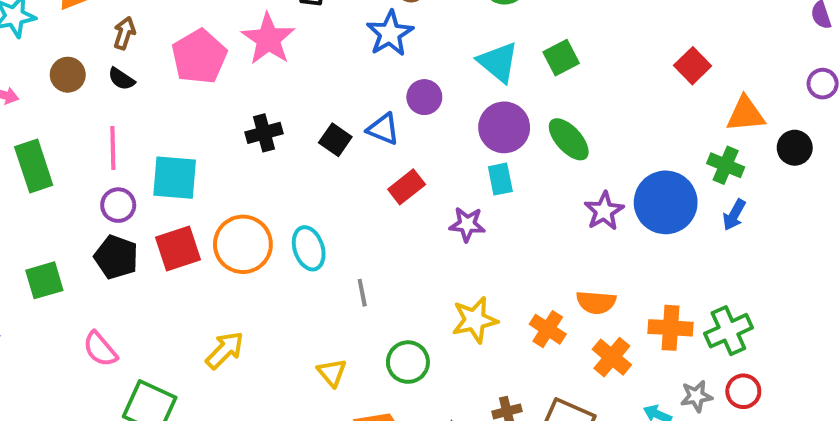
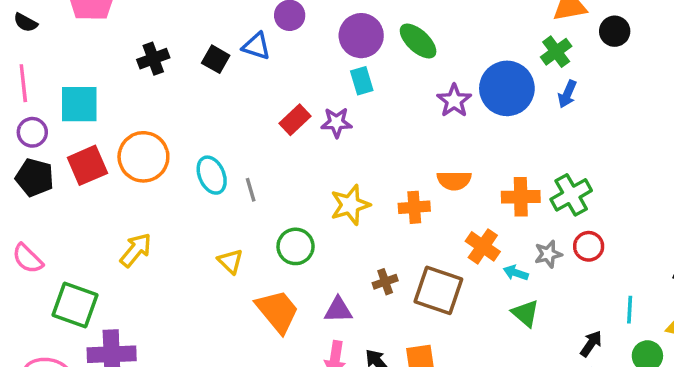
green cross: (726, 165) -> (556, 52), turned 36
red rectangle: (407, 187) -> (295, 120), moved
cyan ellipse: (309, 248) -> (212, 175), moved
orange cross: (548, 329) -> (414, 207), turned -32
orange cross: (612, 357) -> (483, 246), moved

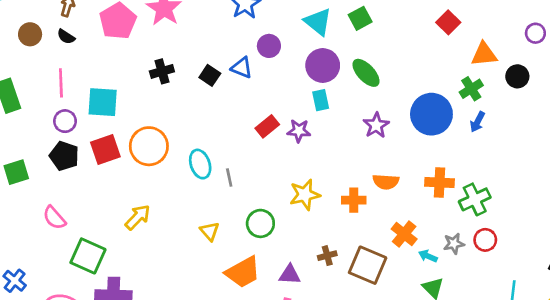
purple star: (454, 101) -> (376, 125), moved
orange cross: (521, 197) -> (439, 182), moved
orange trapezoid: (277, 311) -> (243, 272), turned 96

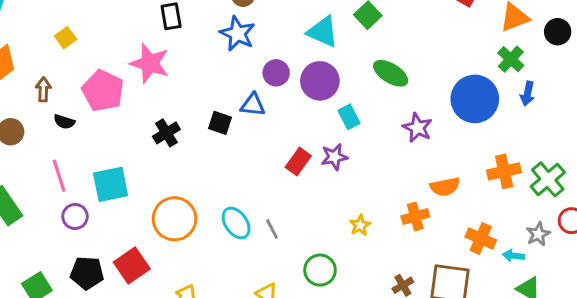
black semicircle: (66, 37) -> (64, 122), moved
purple circle: (323, 65) -> (320, 81), moved
red square: (105, 150) -> (132, 266), moved
black pentagon: (64, 156) -> (87, 273), moved
yellow star: (305, 195) -> (360, 225), size x0.6

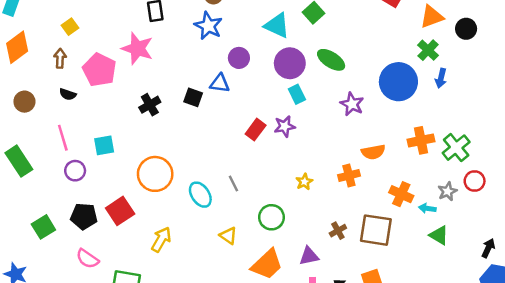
purple circle: (320, 81) -> (290, 63), moved
brown arrow: (43, 89) -> (60, 58), moved
cyan square: (111, 184) -> (104, 145), size x0.7
cyan ellipse: (236, 223) -> (200, 195), moved

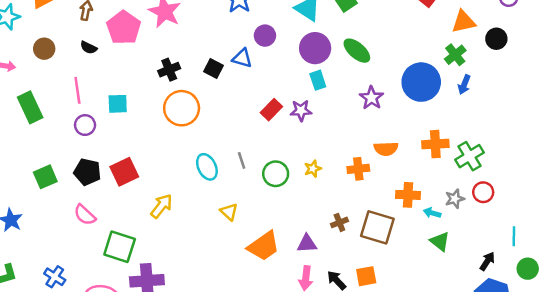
orange circle: (155, 174) -> (182, 108), moved
orange cross: (401, 194) -> (408, 195), turned -30
green circle: (272, 217) -> (276, 174), moved

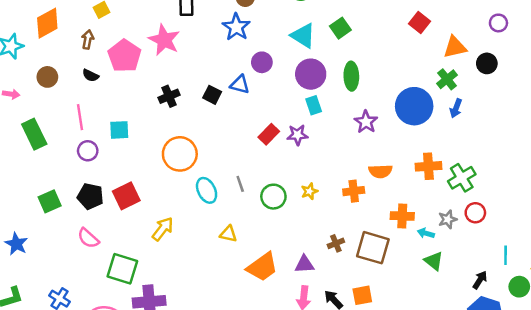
green ellipse: (357, 51) -> (351, 76), turned 48
orange circle: (182, 108) -> (180, 154), moved
yellow triangle: (229, 212) -> (228, 234), turned -30

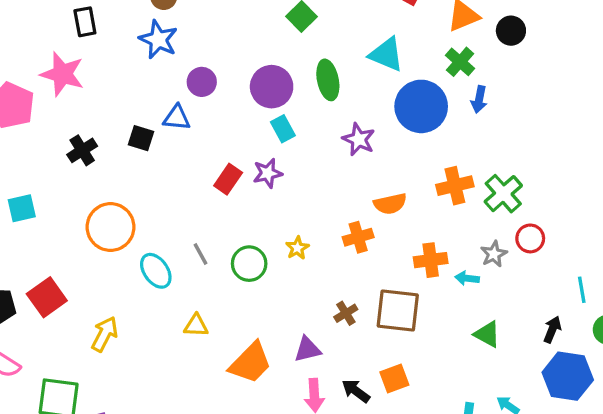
cyan triangle: (303, 36) -> (386, 54), moved
green triangle: (434, 261) -> (487, 334), moved

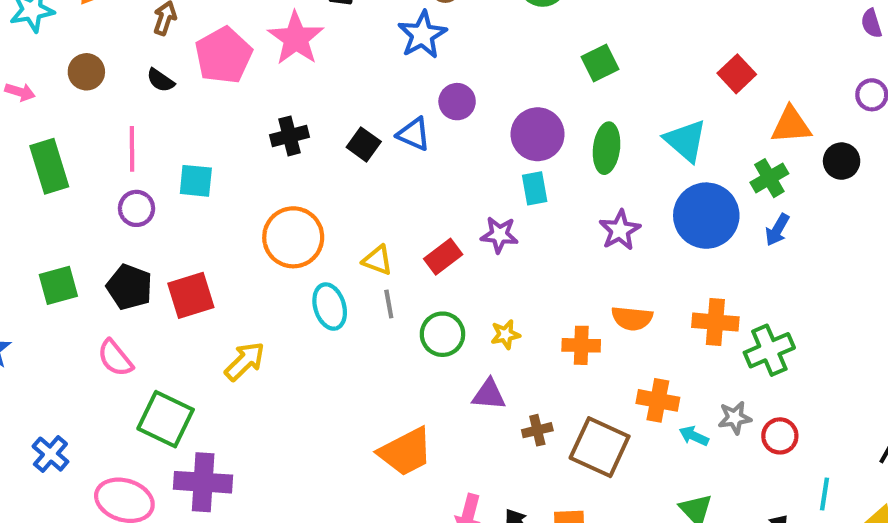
red rectangle: (228, 179) -> (443, 257), moved
red circle: (530, 238) -> (780, 436), moved
yellow triangle: (196, 325) -> (377, 260), moved
purple triangle: (307, 349) -> (489, 395), moved

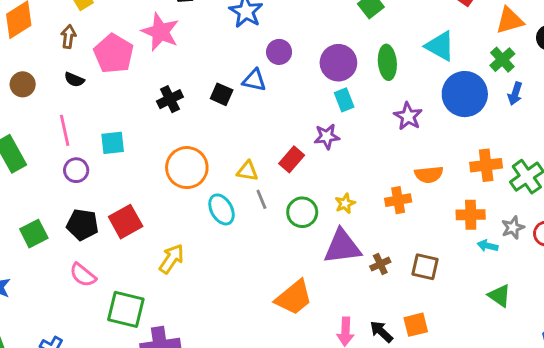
purple triangle: (489, 395) -> (342, 247), size x1.6
orange cross: (658, 400) -> (471, 215), moved
brown square: (600, 447) -> (425, 267), size x0.7

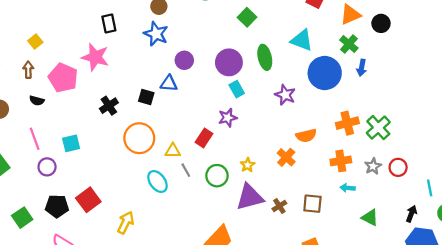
orange circle: (187, 168) -> (139, 138), moved
orange cross: (398, 200) -> (286, 157), turned -30
cyan arrow: (488, 246) -> (348, 188), moved

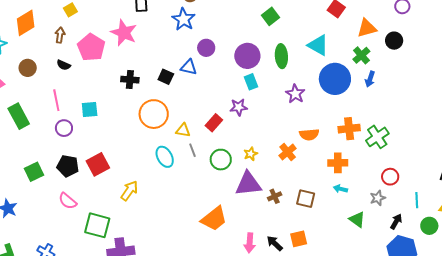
black cross: (109, 106) -> (130, 80), turned 30
gray star: (373, 166) -> (378, 198), moved

